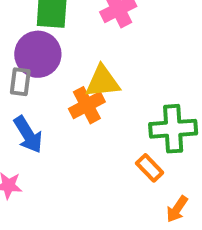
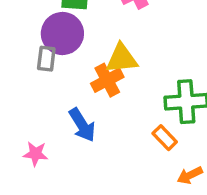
blue arrow: (28, 135) -> (82, 125), moved
orange arrow: (177, 209) -> (190, 175), turned 30

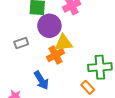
purple circle: (62, 34) -> (49, 26), moved
gray rectangle: (46, 59) -> (21, 43), turned 64

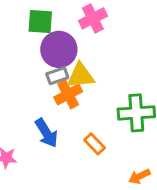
gray rectangle: (21, 43) -> (57, 76), moved
orange rectangle: (88, 87) -> (94, 144), moved

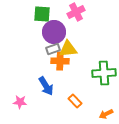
orange cross: (68, 94) -> (60, 61), turned 30
orange rectangle: (94, 144) -> (75, 101), moved

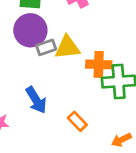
purple circle: (54, 32) -> (30, 30), moved
orange cross: (60, 61) -> (99, 64), moved

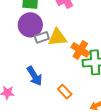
orange cross: (99, 64) -> (80, 50), turned 30

